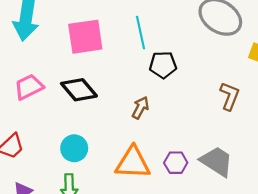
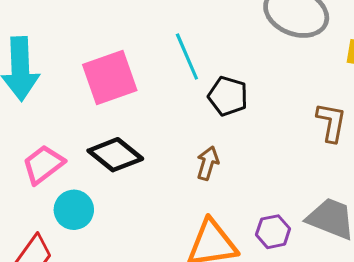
black pentagon: (163, 65) -> (228, 96), turned 30
cyan circle: (74, 148) -> (74, 210), moved

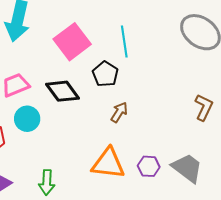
pink square: (110, 78) -> (72, 42), turned -33
black pentagon: (228, 96) -> (105, 74), moved

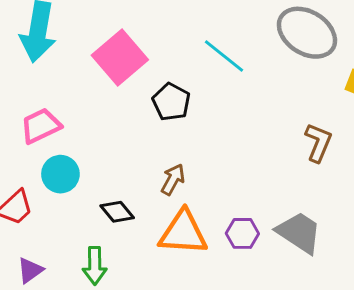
cyan line: (124, 42) -> (224, 56), moved, turned -40
black diamond: (63, 91) -> (117, 212), moved, size x0.7
brown arrow: (119, 112) -> (173, 179), moved

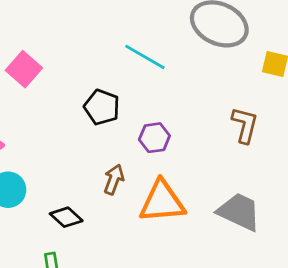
pink square: (120, 57) -> (24, 69), moved, size x0.7
orange triangle: (183, 233) -> (162, 202), moved
purple hexagon: (242, 233) -> (154, 138), moved

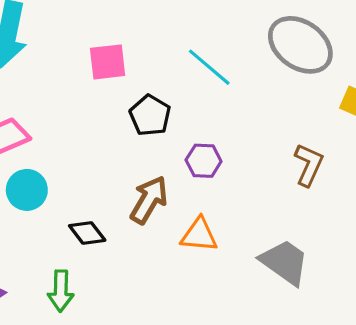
pink square: (24, 69) -> (108, 62), moved, turned 32
brown arrow: (114, 179) -> (149, 200), size x1.4
orange triangle: (162, 202) -> (199, 235), size x0.7

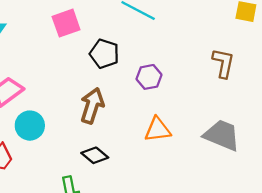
brown arrow: (149, 200) -> (92, 106), moved
black diamond: (87, 233) -> (95, 155), moved

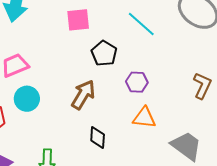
orange triangle: (158, 130) -> (144, 118), moved
black diamond: (95, 155) -> (98, 137), moved, turned 40

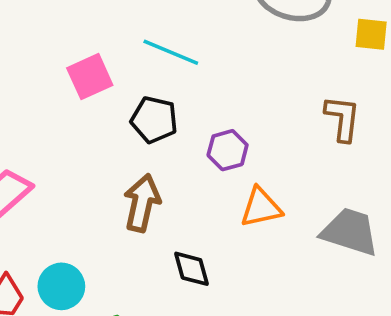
cyan line: (141, 24) -> (171, 52), moved
cyan circle: (27, 99) -> (61, 286), moved

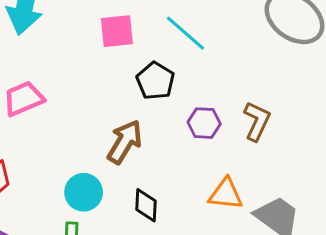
brown L-shape: (342, 118) -> (257, 121), moved
orange triangle: (261, 208) -> (226, 194), moved
cyan circle: (61, 286) -> (84, 192), moved

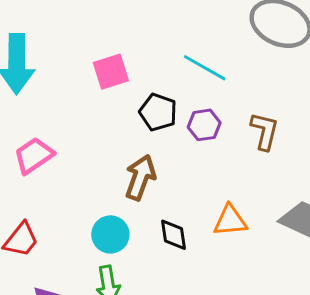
cyan line: (186, 33) -> (205, 68), moved
purple hexagon: (204, 123) -> (204, 125), moved
orange triangle: (226, 194) -> (230, 221), moved

